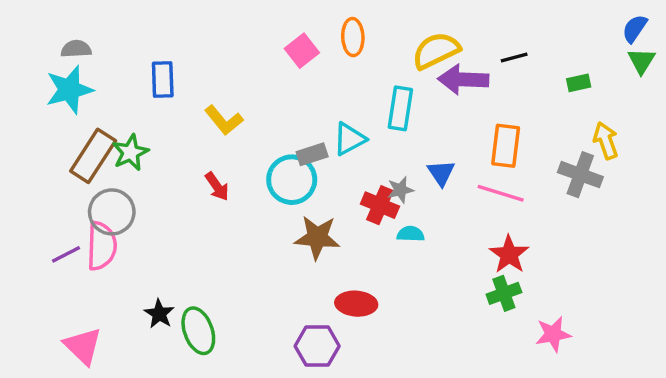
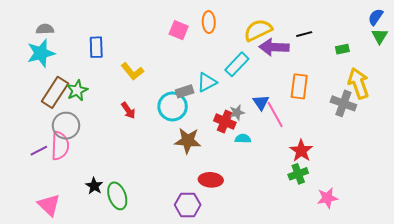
pink square: (302, 51) -> (179, 30), turned -30
cyan rectangle: (400, 108) -> (237, 64), turned 35
yellow arrow: (606, 141) -> (358, 83), size x1.4
pink line: (501, 193) -> (275, 115), moved, turned 44

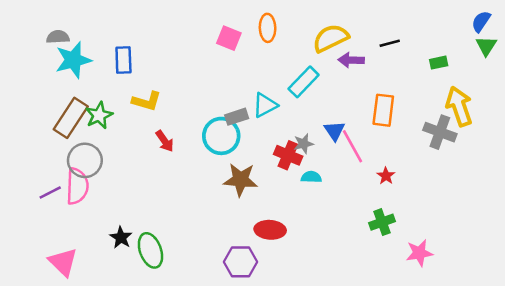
purple arrow: (274, 47) -> (351, 60), size x0.7
cyan star: (41, 53) -> (73, 60), moved
yellow L-shape: (132, 71) -> (147, 101), moved, turned -35
red star: (301, 151) -> (386, 176), moved, size x0.6

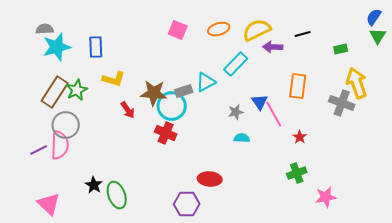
orange ellipse: (268, 28) -> (219, 29), moved, turned 75
red cross: (288, 155) -> (166, 133), moved
brown star: (241, 180) -> (154, 93), moved

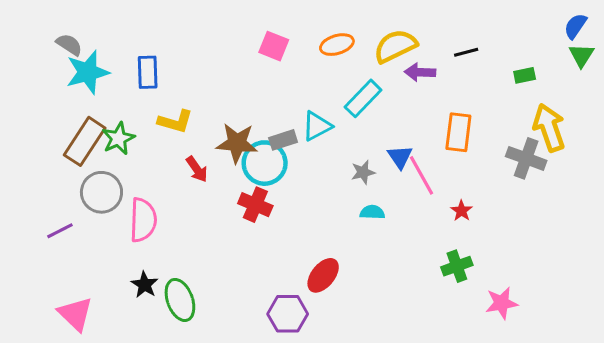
gray semicircle: (45, 29) -> (69, 45), turned 36
pink semicircle: (60, 145) -> (143, 220), moved
red ellipse: (210, 179) -> (323, 275), turned -55

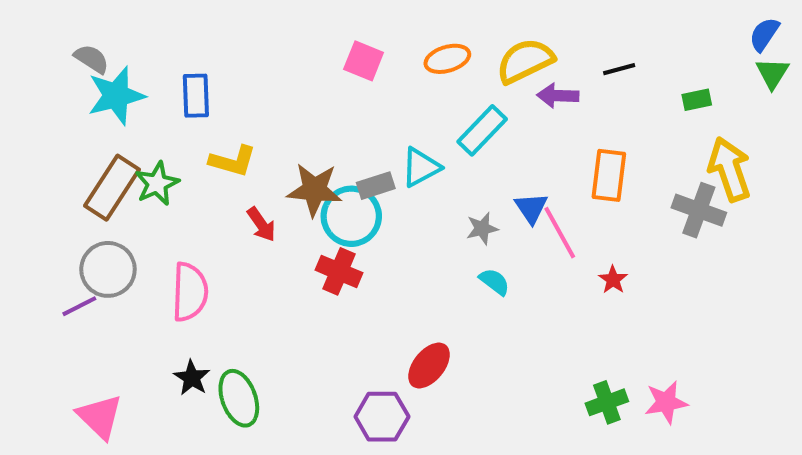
gray circle: (101, 192) -> (108, 269), moved
cyan semicircle: (372, 212) -> (494, 282), turned 35
green cross: (457, 266) -> (607, 402), moved

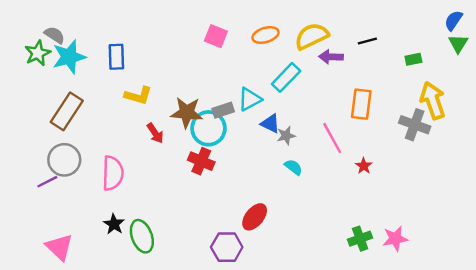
green star: (157, 184) -> (38, 53), moved
blue triangle: (531, 208) -> (270, 123), moved, turned -30

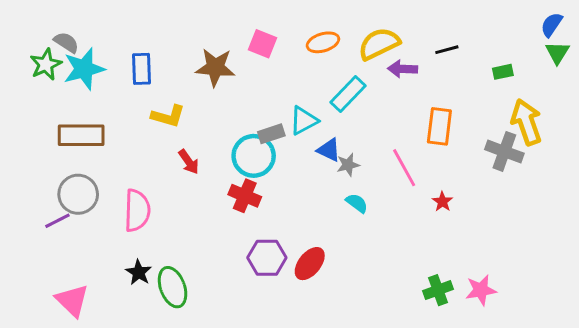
brown rectangle: (67, 111) -> (81, 135), turned 57
brown star: (187, 113) -> (215, 67), moved
purple hexagon: (227, 247) -> (267, 258), moved

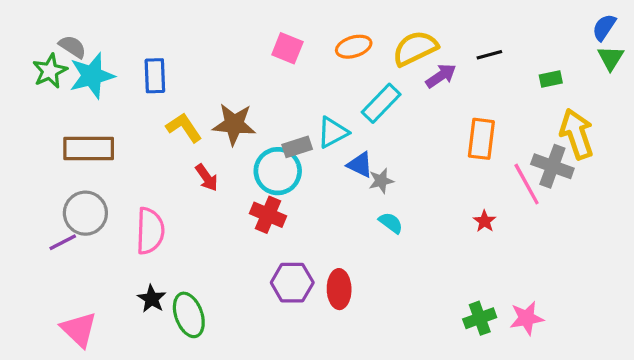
brown star: (215, 67) -> (234, 124), moved
purple arrow: (403, 69) -> (441, 76), turned 144
yellow L-shape: (168, 116) -> (184, 127), turned -140
pink line: (404, 168) -> (527, 184), moved
red ellipse: (310, 264) -> (339, 289), turned -40

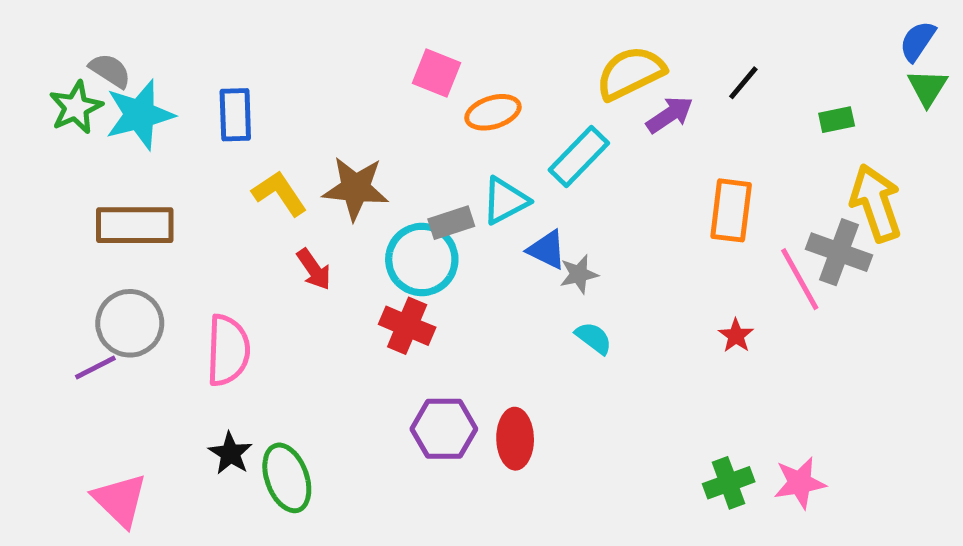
orange ellipse: (354, 47) -> (493, 112), moved
black line: (489, 55) -> (743, 83), turned -35

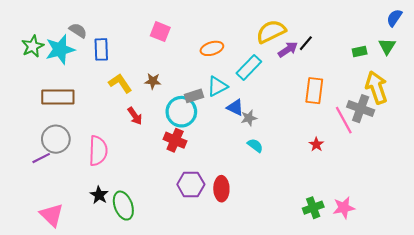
gray semicircle: (110, 71) -> (78, 30), moved
pink square: (437, 73) -> (160, 32), moved
black line: (743, 83) -> (306, 43), moved
green triangle: (927, 88) -> (387, 46), moved
brown star: (356, 188) -> (153, 81), size x0.6

